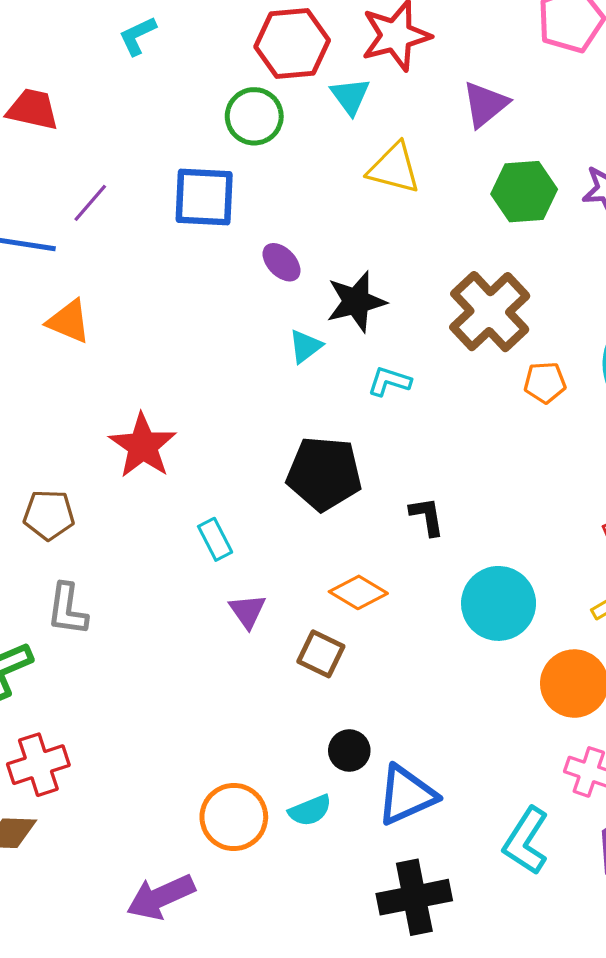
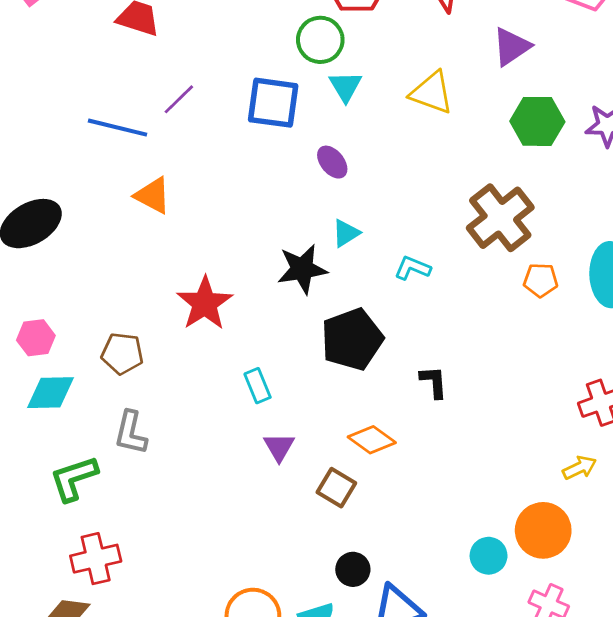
cyan triangle: (350, 96) -> (345, 86), moved
black star: (356, 302) -> (302, 269), moved
black pentagon: (324, 474) -> (352, 339), turned -30
cyan circle: (499, 603) -> (489, 556), moved, size x0.6

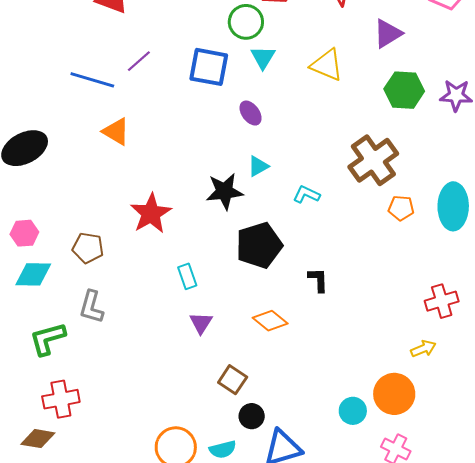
brown square: (336, 488) -> (233, 380), moved

